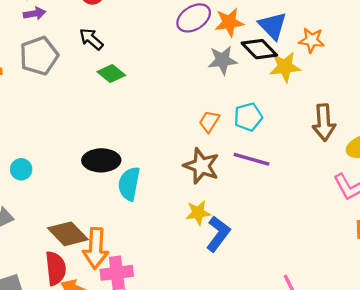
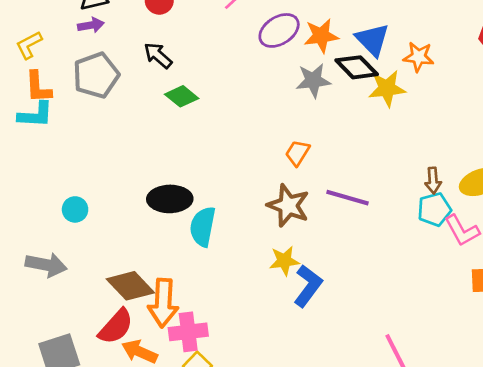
cyan pentagon: (248, 117) -> (434, 209), moved
brown arrow: (324, 123) -> (433, 181), moved, size x0.6
red semicircle: (56, 268) -> (116, 327), turned 48

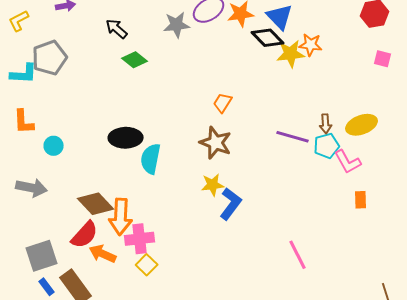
orange star: (419, 57) -> (311, 45), moved
gray pentagon: (96, 75) -> (50, 58), moved
gray star: (313, 80) -> (177, 25), moved
orange L-shape: (38, 87) -> (24, 122), moved
purple line: (347, 198) -> (293, 137), moved

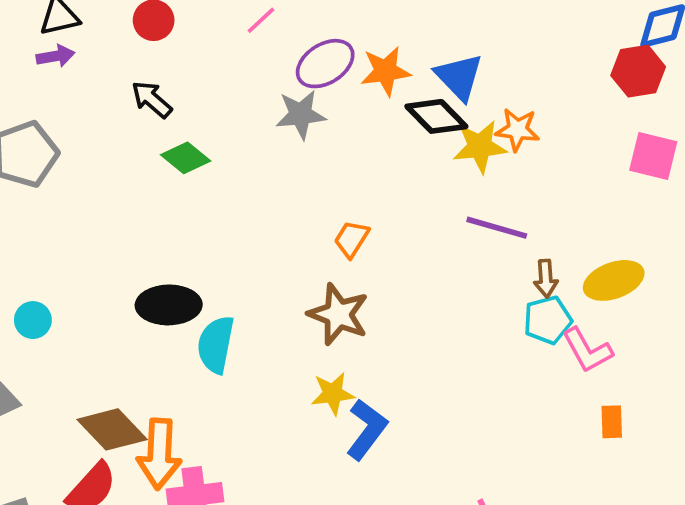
gray star: (177, 25) -> (301, 115), moved
pink square: (383, 59) -> (653, 156), size x1.5
purple line: (293, 137) -> (497, 228), moved

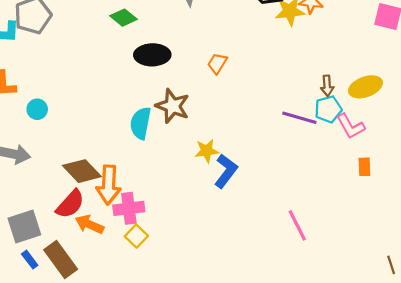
purple line: (497, 228) -> (299, 118), moved
black ellipse: (169, 305) -> (152, 55), moved
brown star: (338, 314) -> (173, 106), moved

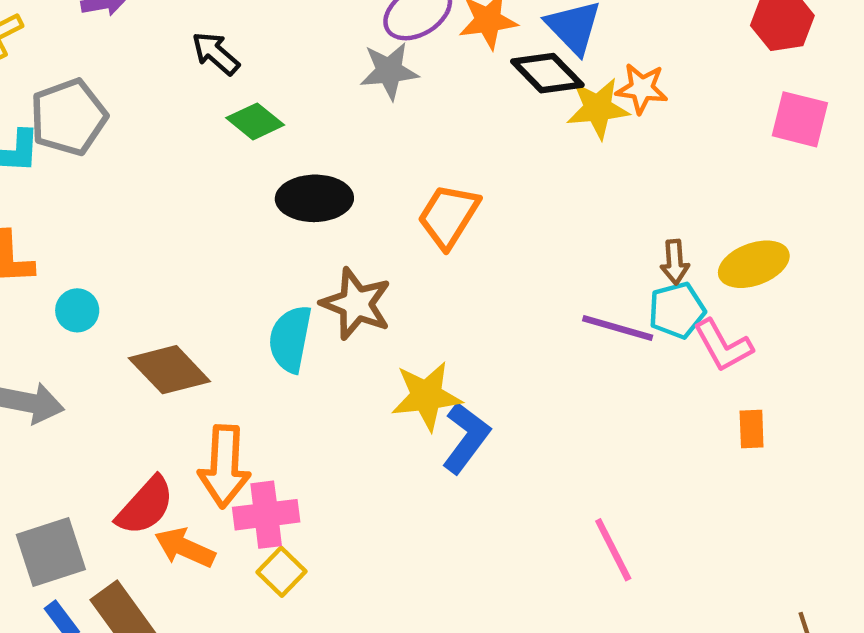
orange trapezoid: (217, 63) -> (448, 216), size x1.5
yellow star: (207, 151) -> (426, 396), size x1.4
brown diamond: (82, 171) -> (169, 370), moved

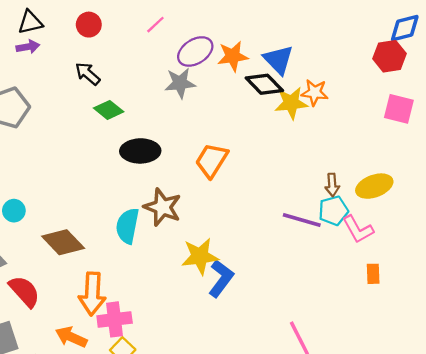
red semicircle: (145, 506) -> (24, 291), moved, turned -84

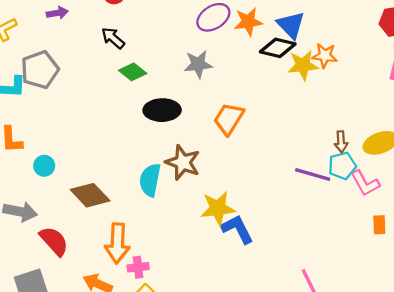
gray star: (180, 83) -> (198, 64), moved
black diamond: (264, 84) -> (278, 48), turned -32
blue L-shape: (221, 279) -> (237, 229), turned -64
pink cross: (115, 319) -> (138, 267), size x0.7

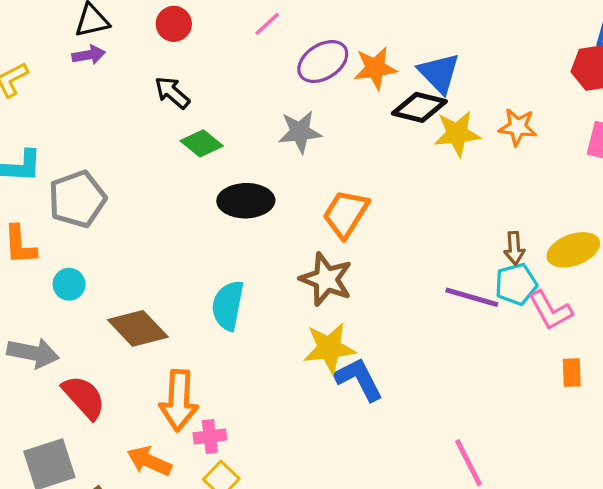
orange star: (325, 56) -> (518, 127), moved
gray pentagon: (40, 70) -> (77, 199), moved
brown star: (183, 162) -> (326, 279), moved

